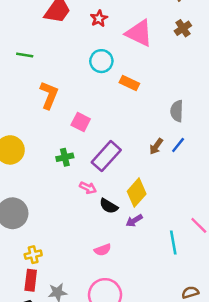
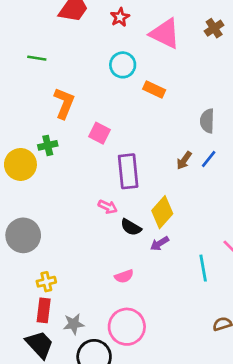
purple rectangle: (106, 156) -> (128, 171), turned -48
green cross: (65, 157) -> (48, 145), moved

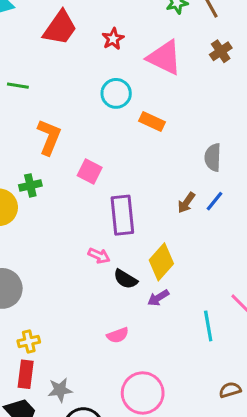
pink circle: (127, 327) -> (143, 393), moved

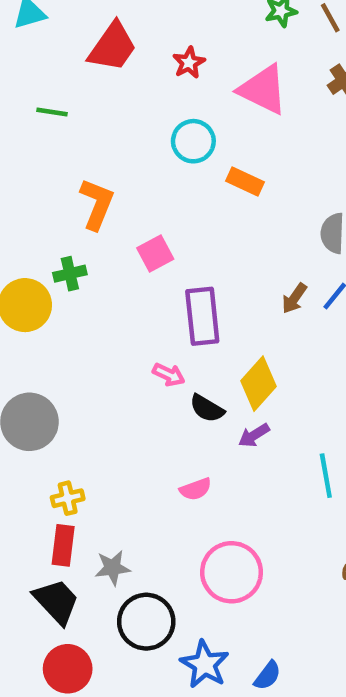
green line: (18, 86) -> (52, 112), moved
pink square: (90, 171) -> (155, 253), turned 35

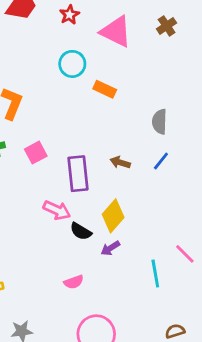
pink square: (155, 253) -> (36, 153), moved
brown arrow: (294, 298) -> (120, 162), moved, turned 72
pink arrow: (169, 375) -> (57, 210), size x1.4

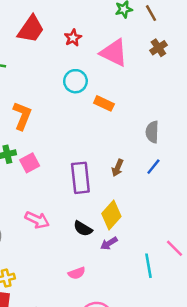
pink square: (36, 153) -> (30, 163), moved
brown arrow: (120, 162) -> (118, 168), turned -84
pink arrow: (57, 210) -> (37, 220), moved

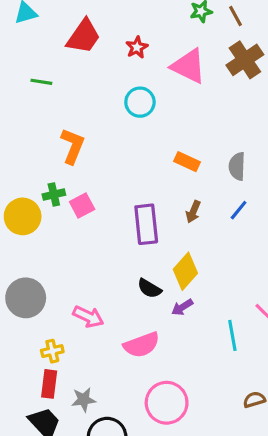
brown cross: (158, 48) -> (245, 60), size x1.6
orange rectangle: (104, 103) -> (187, 162), moved
pink arrow: (37, 220) -> (88, 317), moved
pink semicircle: (77, 273) -> (142, 345), size x1.6

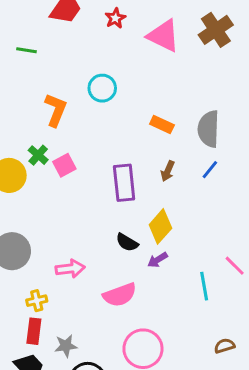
cyan circle: (140, 102) -> (102, 88), moved
gray semicircle: (237, 166) -> (208, 129), size x1.4
green cross: (54, 195) -> (38, 155), turned -36
pink arrow: (88, 317) -> (70, 269), turned -32

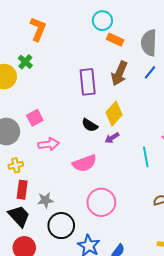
cyan circle: (102, 88) -> (102, 21), moved
pink square: (64, 165) -> (35, 118), moved
brown arrow: (168, 171) -> (119, 73), size x1.6
yellow cross: (37, 301) -> (16, 165), moved

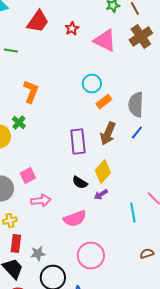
orange rectangle: (115, 40) -> (104, 102), turned -63

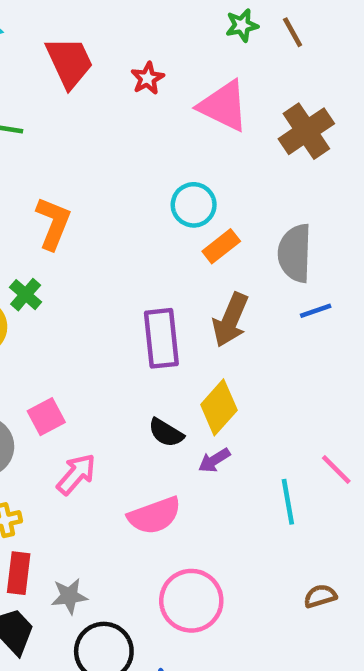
red trapezoid: (38, 22) -> (69, 62), turned -60
brown cross: (141, 37) -> (306, 131), moved
blue line: (137, 133) -> (316, 311), moved, turned 32
pink arrow: (41, 201) -> (76, 474), turned -42

